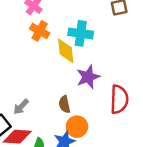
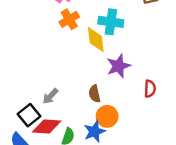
orange cross: (40, 31) -> (69, 19), turned 30
red semicircle: (119, 99) -> (150, 89), size x0.6

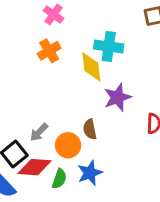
orange cross: (69, 19) -> (49, 51), moved
orange circle: (107, 116) -> (68, 145), moved

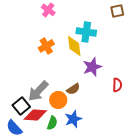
orange cross: (49, 51) -> (46, 46), moved
brown semicircle: (90, 129) -> (73, 89), turned -112
gray arrow: (39, 132) -> (38, 91), size x1.6

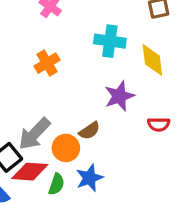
yellow diamond: (74, 46) -> (152, 60), moved
red semicircle: (117, 85) -> (159, 124), turned 88

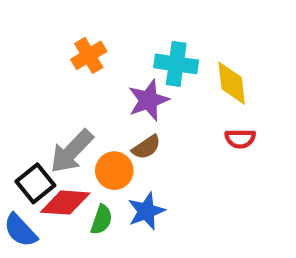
cyan cross: (110, 41) -> (176, 64), moved
yellow diamond: (152, 60) -> (232, 83), moved
purple star: (119, 96) -> (148, 100), moved

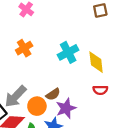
cyan cross: (176, 64) -> (68, 52), turned -36
purple star: (148, 100) -> (66, 108), moved

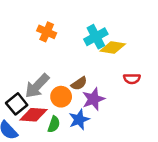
orange cross: (24, 48) -> (47, 32), turned -35
yellow diamond: (96, 62) -> (113, 47), moved, turned -75

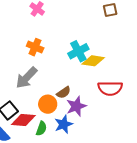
red semicircle: (132, 79) -> (110, 88), size x1.6
gray arrow: (37, 86) -> (27, 78), moved

